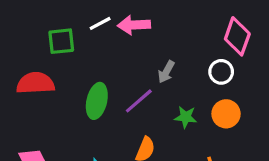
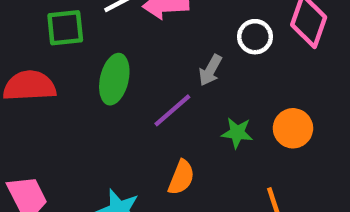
white circle: (221, 72) -> (255, 37), moved
green ellipse: (97, 101) -> (114, 79), moved

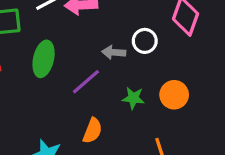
white circle: (255, 37) -> (145, 41), moved
gray arrow: (210, 70) -> (114, 52), turned 65

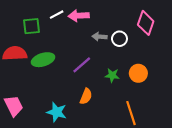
gray arrow: (114, 52) -> (100, 37), moved
green ellipse: (44, 59) -> (43, 60), moved, turned 60

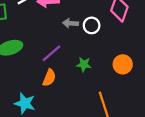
orange circle: (138, 73) -> (123, 64), moved
orange semicircle: (86, 96) -> (49, 78), moved

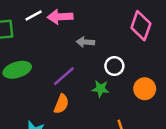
white circle: (92, 25) -> (114, 66), moved

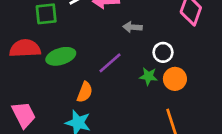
orange circle: (145, 89) -> (175, 79), moved
orange semicircle: (61, 104) -> (85, 92), moved

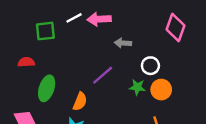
red semicircle: (25, 48) -> (26, 62), size x0.6
green ellipse: (61, 56) -> (47, 88), moved, turned -55

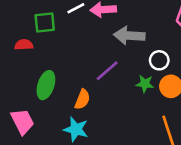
gray arrow: (123, 43) -> (129, 36), size x1.6
red semicircle: (26, 62) -> (24, 45), moved

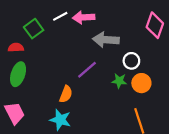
green square: (45, 23) -> (34, 29), turned -30
green ellipse: (46, 85) -> (18, 74), moved

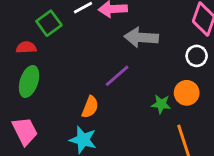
white circle: (131, 61) -> (197, 56), moved
green star: (119, 81) -> (161, 104), moved

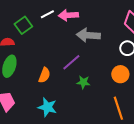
green star: (161, 104) -> (83, 82), moved
orange semicircle: (90, 107) -> (44, 75), moved

